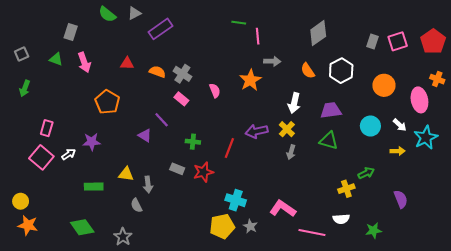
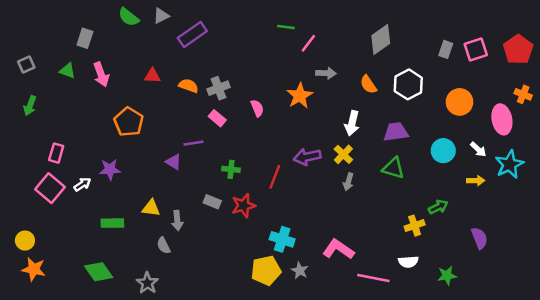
pink line: (258, 36) -> (308, 43), turned 42
gray cross: (182, 74) -> (219, 88), turned 36
purple line: (162, 120) -> (194, 143), turned -56

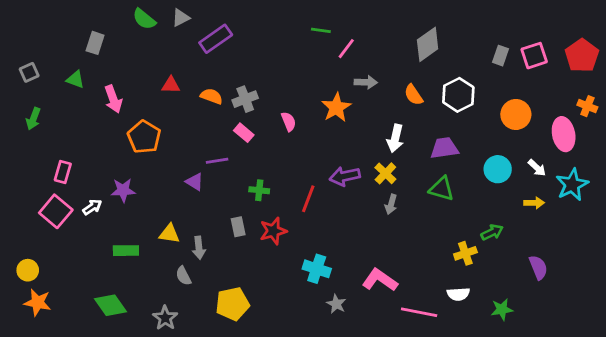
pink arrow: (101, 74) -> (113, 99), moved
gray rectangle: (212, 202) -> (238, 227), turned 56
yellow pentagon: (266, 270) -> (233, 304), moved

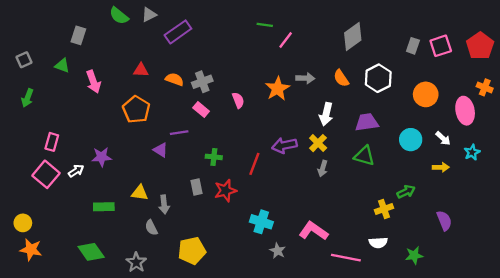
gray arrow: (366, 82) -> (305, 78), moved
orange pentagon: (144, 137) -> (136, 109), moved
cyan star: (572, 185) -> (472, 152), size x0.6

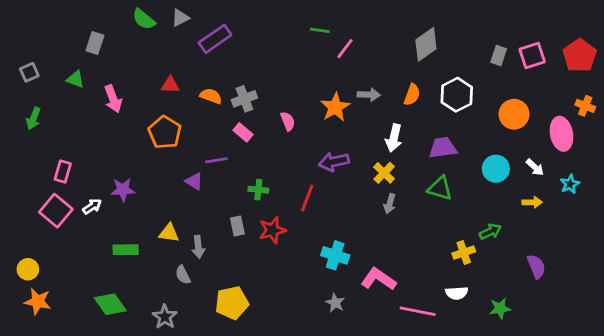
orange semicircle: (341, 78) -> (412, 95), turned -126
purple arrow: (284, 145) -> (334, 162), moved
cyan cross: (261, 222) -> (335, 255), moved

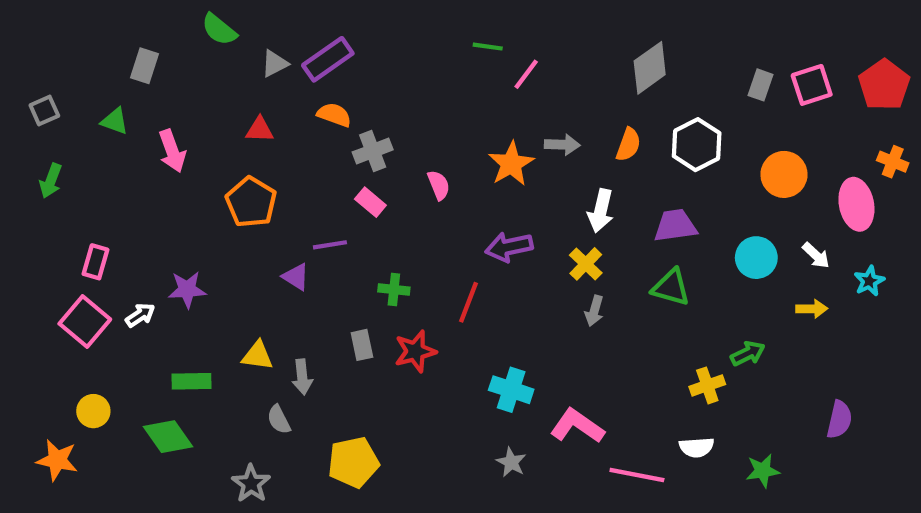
gray triangle: (180, 18) -> (275, 64), moved
orange semicircle: (211, 96) -> (334, 115), moved
purple semicircle: (536, 266) -> (839, 420), moved, turned 35
yellow circle: (28, 269) -> (93, 411), moved
green diamond: (110, 304) -> (168, 437), moved

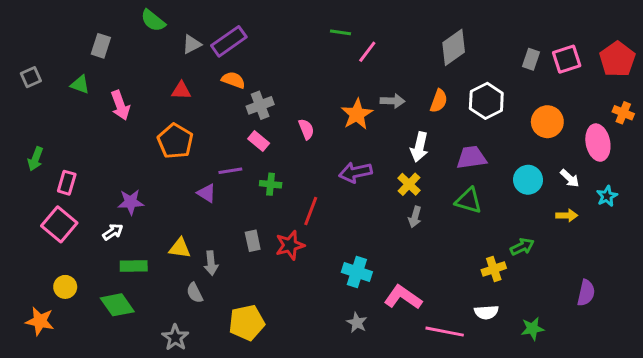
green arrow: (51, 181) -> (35, 159), moved
green cross: (394, 290) -> (271, 184), moved
red line: (469, 302) -> (311, 211), moved
white arrow: (140, 315) -> (113, 232), moved

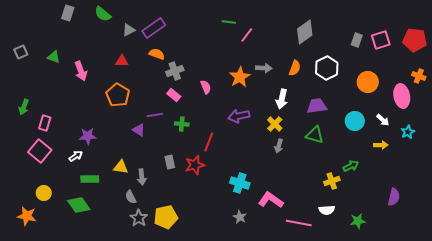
gray rectangle: (101, 46) -> (68, 13), moved
red pentagon: (617, 59) -> (415, 40), turned -30
gray star: (175, 337) -> (139, 218), moved

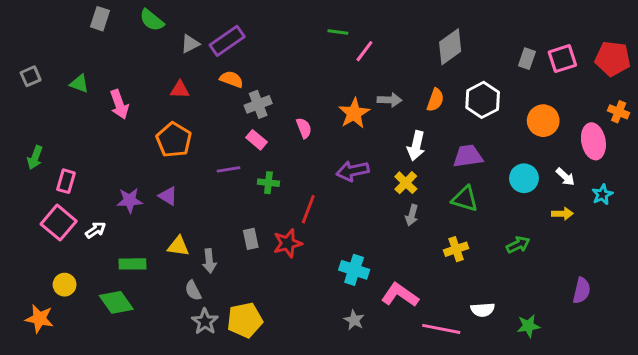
purple triangle: (139, 130) -> (168, 196), moved
white arrow: (76, 156) -> (96, 230), moved
yellow cross: (332, 181) -> (456, 249), moved

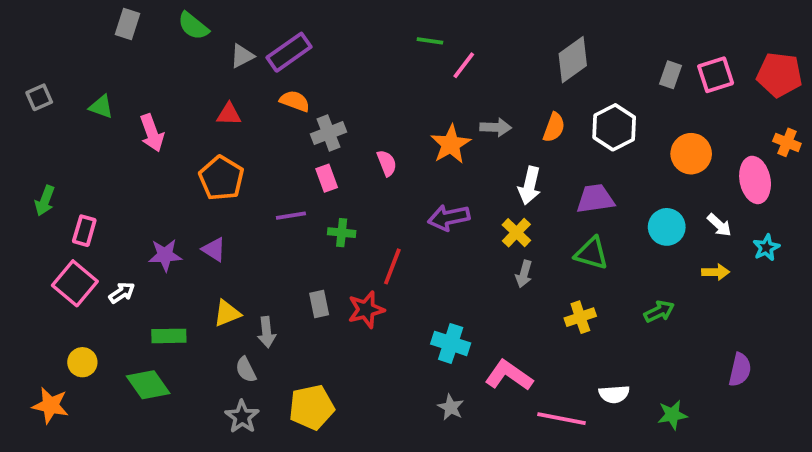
pink rectangle: (257, 140) -> (327, 178), turned 30
yellow triangle: (178, 246) -> (227, 313), turned -30
gray star: (205, 322) -> (242, 417), moved

